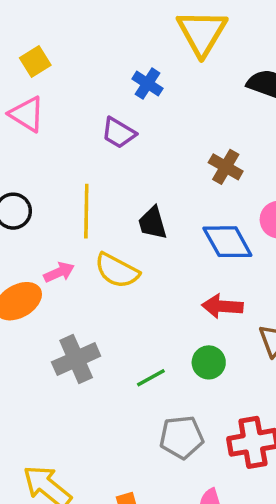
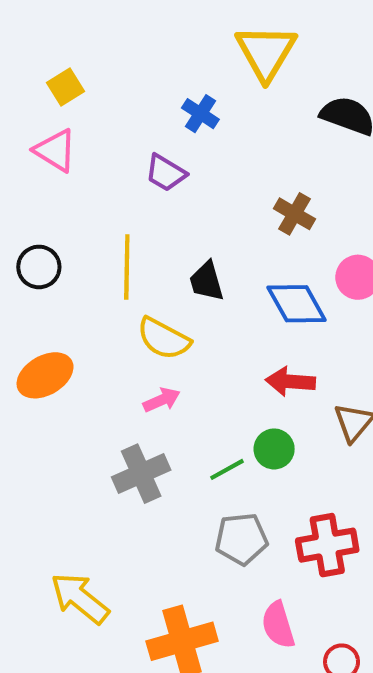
pink arrow: (59, 272) -> (162, 400), moved
gray cross: (76, 359) -> (141, 474), moved
green line: (151, 378) -> (227, 469), moved

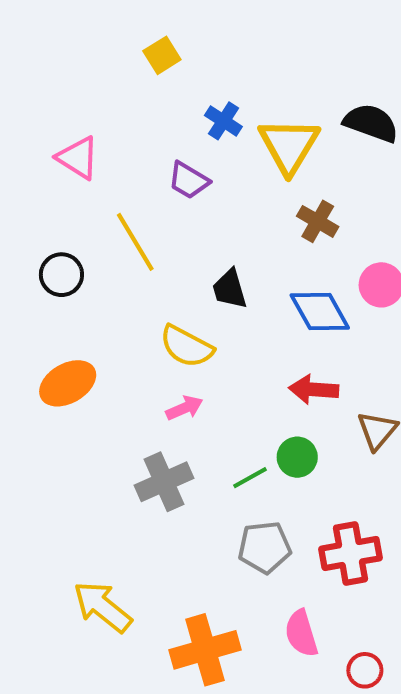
yellow triangle: (266, 52) -> (289, 146), moved
yellow square: (65, 87) -> (162, 55), moved
yellow line: (127, 267) -> (135, 242), moved, turned -32

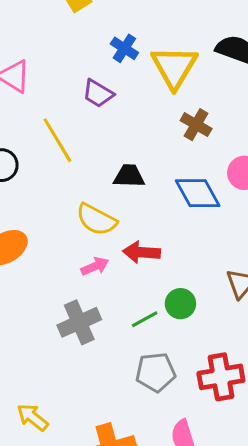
black trapezoid: (230, 289) -> (129, 176), turned 108
red arrow: (314, 389) -> (142, 252), moved
yellow arrow: (102, 607) -> (33, 417), size x0.7

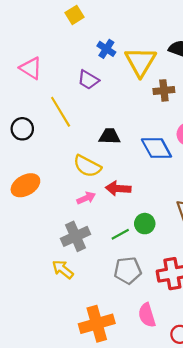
brown cross: (196, 125) -> (164, 90), moved, turned -36
yellow arrow: (33, 417) -> (63, 269), moved

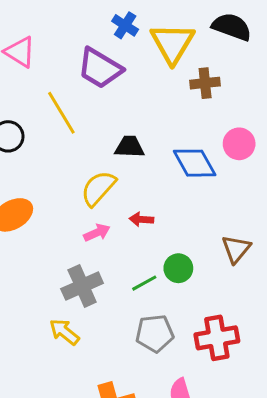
purple trapezoid: (88, 80) -> (100, 68), size x1.5
yellow semicircle: (87, 166) -> (98, 188), turned 104
red arrow: (118, 188) -> (141, 219), size x0.7

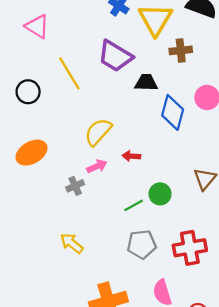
purple trapezoid: (100, 68) -> (115, 56), moved
black trapezoid: (129, 147) -> (146, 83), moved
blue diamond: (195, 163) -> (173, 112), turned 44
gray cross: (82, 286) -> (75, 186), moved, size x0.6

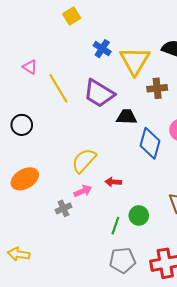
pink triangle: (37, 26) -> (30, 67), size x0.7
yellow line: (69, 73) -> (58, 88), moved
green line: (134, 205) -> (115, 226), turned -42
yellow arrow: (72, 243) -> (19, 254), moved, turned -30

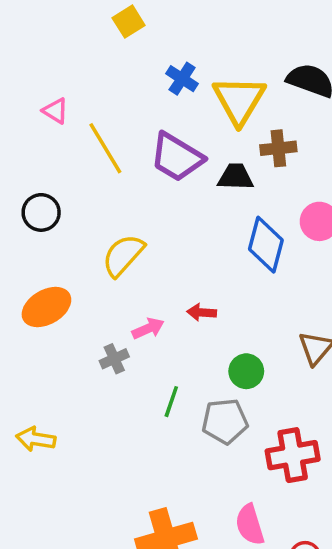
black trapezoid: (127, 117) -> (236, 177), moved
yellow semicircle: (84, 161) -> (123, 255), moved
green line: (115, 226) -> (171, 402), moved
gray pentagon: (123, 260) -> (225, 421), moved

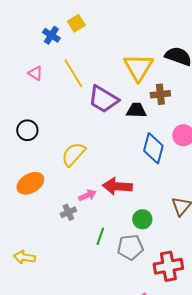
blue cross: (182, 79) -> (51, 35), moved
yellow line: (105, 148) -> (73, 73), moved
red arrow: (202, 312) -> (117, 186), size x1.8

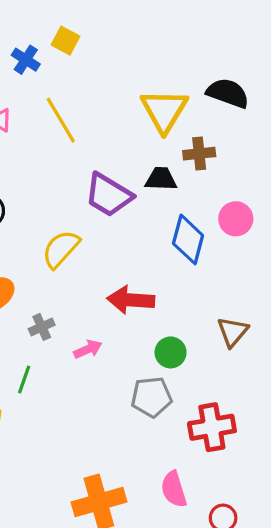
yellow square: (76, 23) -> (66, 41), turned -30
purple trapezoid: (103, 99) -> (108, 195), moved
pink arrow: (87, 195) -> (88, 349), moved
gray cross: (68, 212) -> (42, 327), moved
green line: (100, 236) -> (24, 379), moved

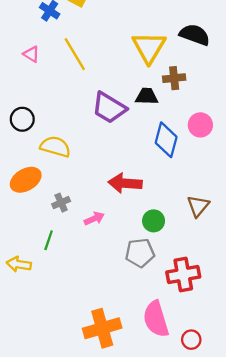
yellow semicircle: (61, 249) -> (55, 147), moved, turned 64
pink semicircle: (174, 489) -> (156, 319), size x1.4

